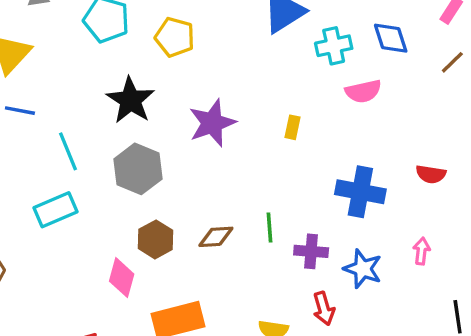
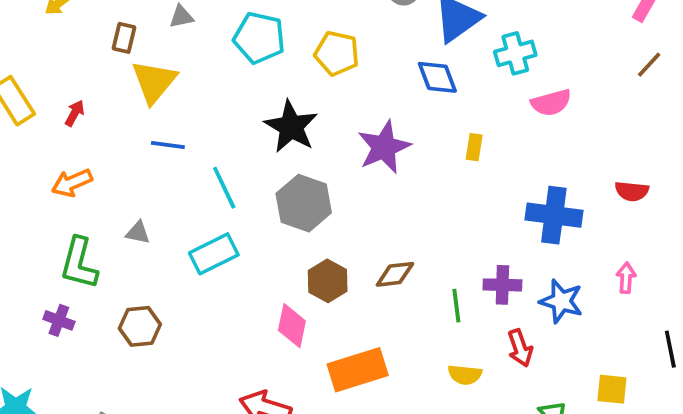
blue diamond: (391, 38) -> (437, 77), moved
green line: (270, 227) -> (456, 306), moved

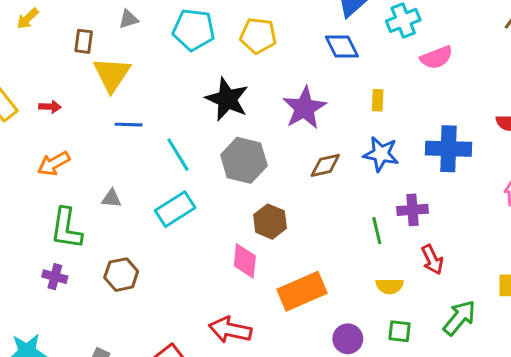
red arrow: (75, 113) -> (50, 107), turned 70
brown diamond: (395, 274) -> (325, 165), moved
blue star: (561, 301) -> (381, 154), moved

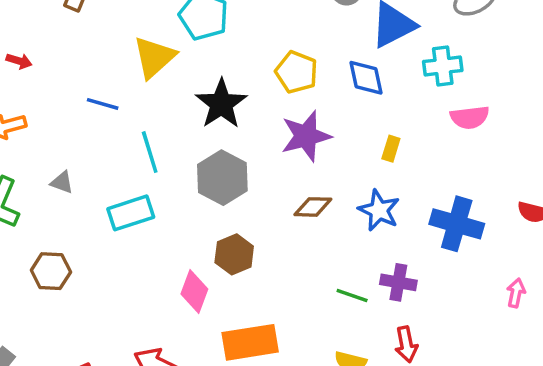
yellow pentagon: (258, 36) -> (296, 72), moved
yellow triangle: (112, 74) -> (154, 57), moved
green line: (377, 231) -> (352, 296), turned -72

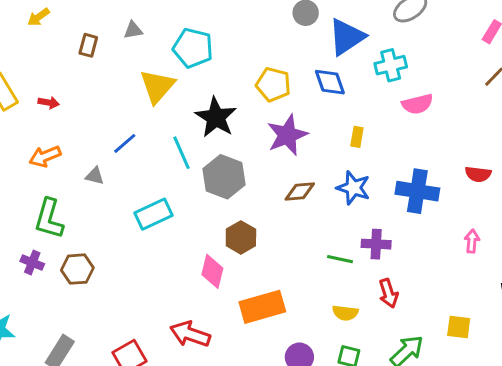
blue line: (103, 104) -> (125, 143), moved, turned -50
cyan line: (150, 152) -> (182, 153), moved
gray triangle: (62, 182) -> (95, 176), moved
brown hexagon: (51, 271) -> (77, 269), moved

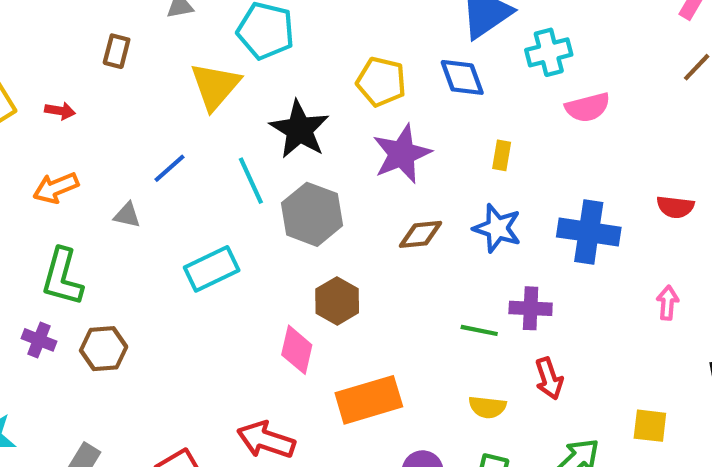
brown rectangle: (88, 45) -> (117, 51), moved

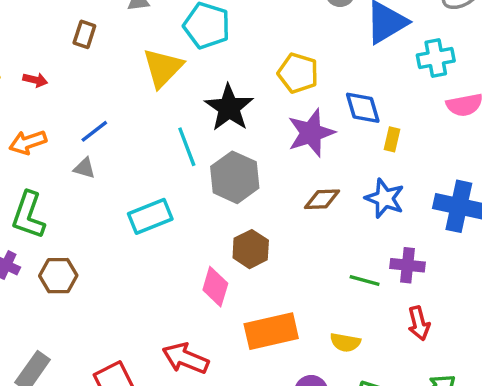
blue diamond: (462, 77) -> (363, 108), moved
blue line: (170, 168) -> (94, 131), moved
yellow semicircle: (487, 407) -> (345, 342), moved

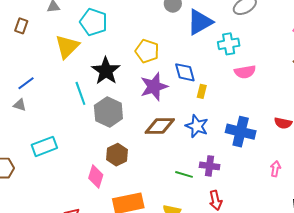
brown diamond: (322, 199) -> (160, 126), size x1.4
cyan rectangle: (150, 216) -> (44, 146), moved

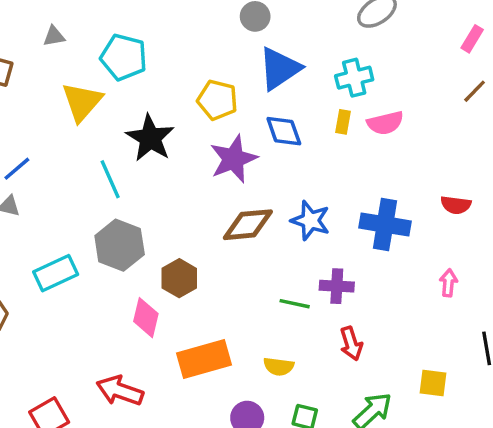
blue triangle: (200, 22) -> (280, 69), moved
yellow rectangle: (202, 91) -> (343, 122), moved
gray hexagon: (108, 112) -> (120, 245), moved

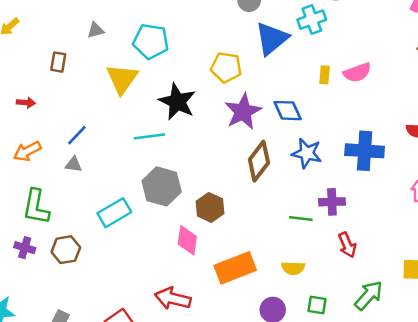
cyan cross: (354, 78) -> (312, 20), moved
blue diamond: (284, 131) -> (288, 111), moved
cyan line: (110, 179) -> (149, 136), turned -68
brown diamond: (248, 225) -> (259, 161), turned -42

